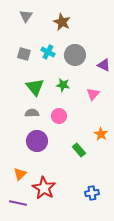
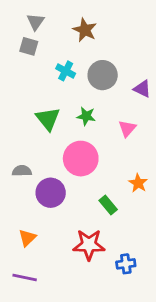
gray square: (24, 54) -> (29, 46), moved
gray semicircle: (32, 113) -> (22, 171), moved
pink circle: (59, 116) -> (81, 159), size x1.6
red star: (44, 188) -> (89, 245), moved, turned -30

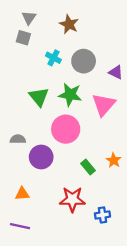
green star: (86, 116) -> (70, 95), size x1.5
pink triangle: (127, 128) -> (104, 105), size x1.6
orange star: (138, 183) -> (114, 160), moved
orange triangle: (27, 238) -> (22, 194), turned 40

